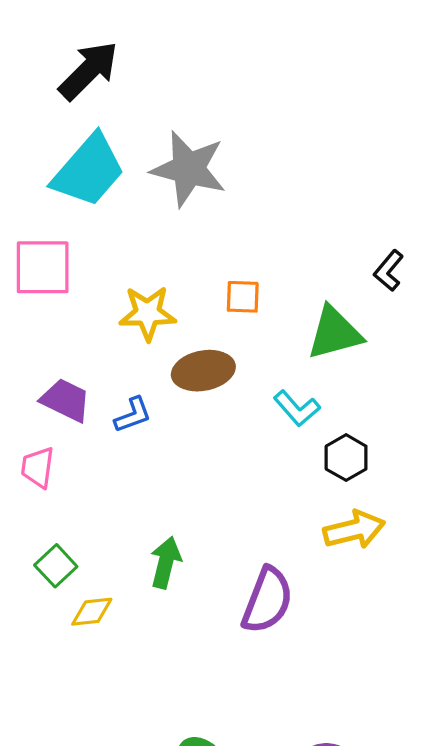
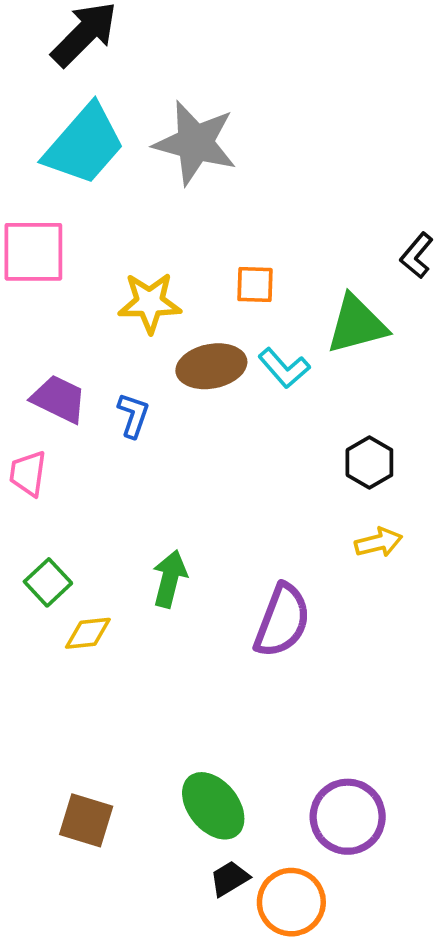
cyan L-shape: (297, 408) -> (284, 368), moved
blue L-shape: (133, 415) -> (133, 415), turned -51
yellow arrow: (354, 530) -> (379, 542), size x0.7

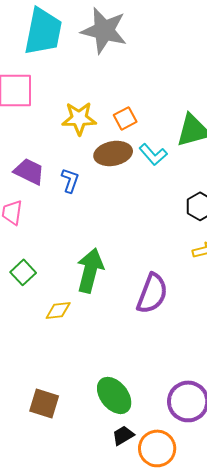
cyan trapezoid: (84, 145) -> (43, 31), turned -30
orange square: (255, 285) -> (125, 118), moved, turned -30
green arrow: (170, 579) -> (90, 270), size x1.4
yellow diamond: (88, 633) -> (58, 310), moved

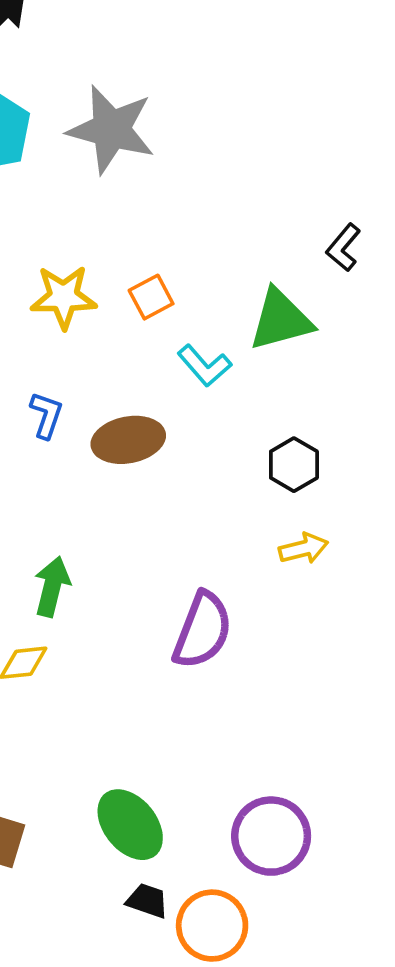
brown ellipse: (113, 153) -> (128, 440), moved
green arrow: (90, 270) -> (52, 587), moved, size x0.7
black trapezoid: (123, 435) -> (147, 901), turned 50

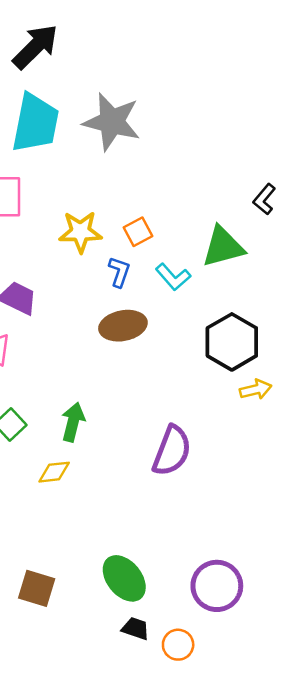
blue L-shape: (46, 415) -> (119, 272), moved
black hexagon: (294, 465) -> (232, 342), size x1.6
yellow arrow: (303, 548) -> (256, 389), moved
orange circle: (212, 926) -> (178, 645), size x0.7

